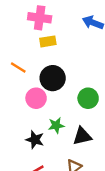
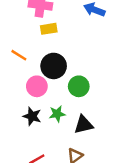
green circle: (88, 98) -> (79, 86), moved
black star: (35, 140) -> (32, 116), moved

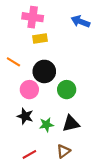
green star: (57, 114) -> (46, 125), moved

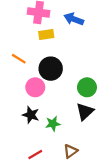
blue arrow: (80, 21) -> (74, 19), moved
green circle: (67, 90) -> (87, 87), moved
black triangle: (71, 124) -> (85, 112), moved, turned -30

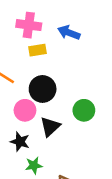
black triangle: (85, 112) -> (50, 127), moved
green star: (53, 124) -> (34, 165), moved

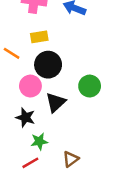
yellow rectangle: (38, 50) -> (39, 37), moved

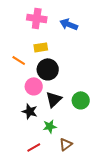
green circle: (90, 86) -> (81, 100), moved
green star: (39, 141) -> (50, 126), moved

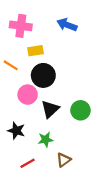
pink cross: (37, 18) -> (21, 26), moved
black star: (30, 111) -> (16, 131), moved

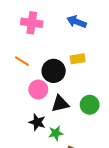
yellow rectangle: (35, 51) -> (78, 59), moved
black triangle: (50, 109) -> (60, 104), turned 30
black star: (16, 131) -> (37, 122), moved

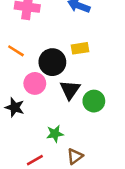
black triangle: (60, 104) -> (70, 90), moved, turned -42
black star: (37, 122) -> (15, 107), moved

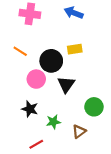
green circle: (94, 101) -> (94, 107), moved
black star: (15, 107) -> (30, 109), moved
brown triangle: (75, 156) -> (79, 131), moved

